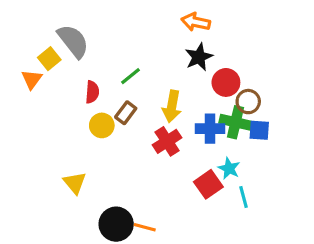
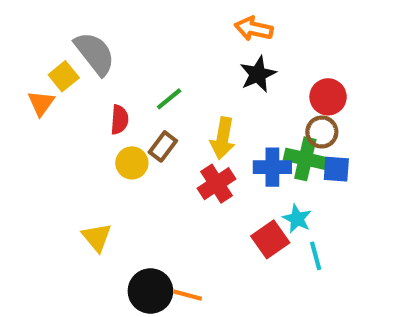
red circle: (226, 82) -> (328, 97), moved

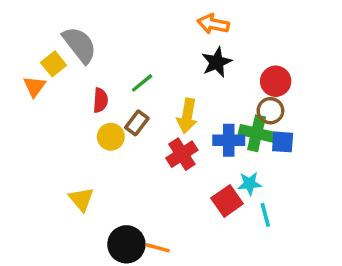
cyan star: (297, 219) -> (250, 184), turned -30

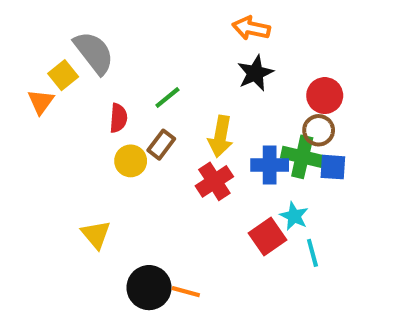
cyan star: (250, 184) -> (294, 216), turned 30

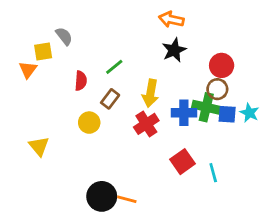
gray semicircle: (94, 53) -> (64, 36), size x0.6
yellow square: (63, 75) -> (43, 51), turned 30
yellow circle: (131, 161) -> (89, 123), moved
cyan star: (294, 216) -> (249, 113), moved
yellow triangle: (96, 234) -> (39, 146), moved

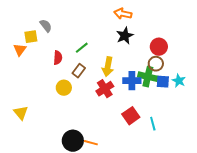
yellow triangle: (39, 146) -> (21, 113), moved

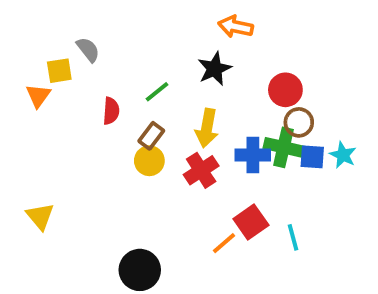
black star: (125, 36) -> (215, 69), moved
red circle: (159, 47) -> (285, 90), moved
yellow circle: (64, 88) -> (149, 161), moved
orange line: (91, 143) -> (224, 243), moved, turned -56

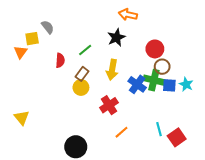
blue cross: (253, 155) -> (137, 84), turned 36
red cross: (201, 170) -> (109, 105), moved
red square: (251, 222) -> (177, 137), moved

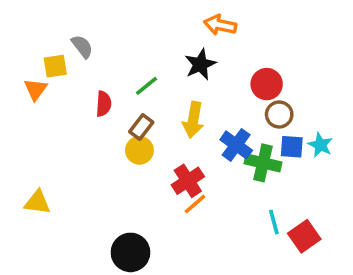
green cross: (154, 80) -> (263, 163), moved
yellow triangle: (22, 118) -> (37, 202), turned -42
orange line: (122, 132) -> (195, 204), moved

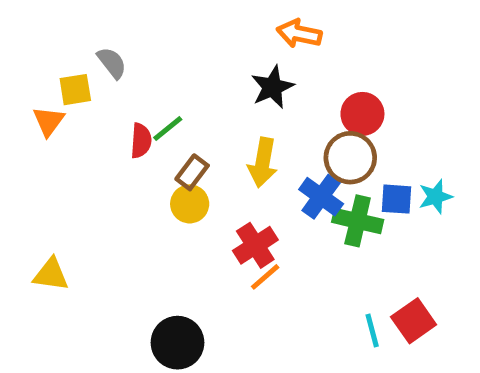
green line: (147, 86) -> (168, 128), moved
brown circle: (279, 114) -> (350, 158), moved, size x1.4
cyan star: (320, 145) -> (435, 197), turned 30
cyan line: (274, 222) -> (372, 330), moved

